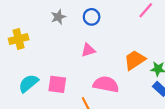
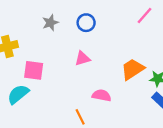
pink square: (57, 84) -> (34, 70), moved
pink semicircle: (106, 84) -> (102, 95), size x0.7

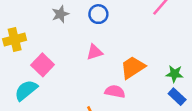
orange trapezoid: (133, 69) -> (133, 67), moved
pink square: (34, 70) -> (43, 65), turned 36

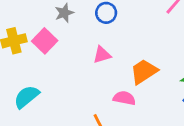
pink square: (43, 65) -> (45, 41), moved

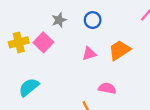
orange trapezoid: (144, 72) -> (119, 50), moved

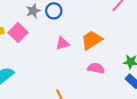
blue circle: (93, 20) -> (54, 11), moved
pink semicircle: (107, 88) -> (96, 68), moved

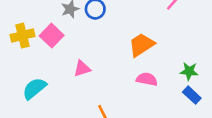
pink triangle: (62, 43) -> (82, 69), moved

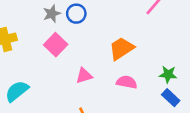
pink square: (52, 36) -> (56, 45), moved
pink triangle: (82, 69) -> (84, 76), moved

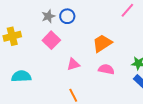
cyan semicircle: (17, 91) -> (21, 76), turned 36

